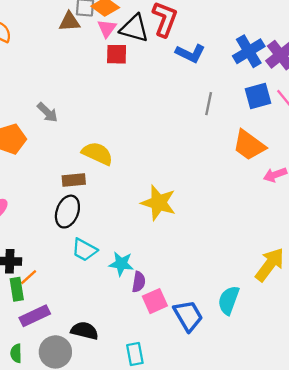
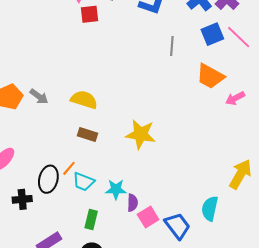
gray arrow: (47, 112) -> (39, 97), moved
brown rectangle: (74, 180) -> (88, 135), moved, turned 30
black ellipse: (67, 212) -> (48, 179), moved
orange line: (29, 277) -> (69, 168), moved
green rectangle: (17, 289) -> (91, 219), moved, turned 30

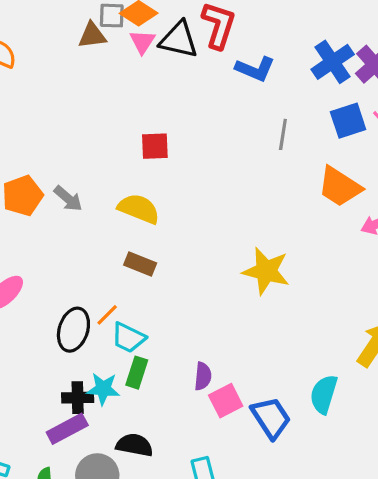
red square: (90, 14) -> (155, 146), moved
yellow star: (141, 134) -> (266, 271), moved
cyan star: (116, 189) -> (103, 389), moved
black cross: (22, 199) -> (78, 398), moved
green rectangle: (91, 219) -> (137, 373), moved

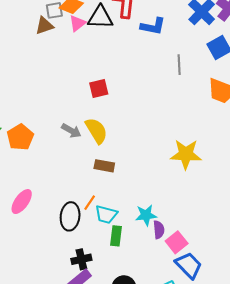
pink triangle: (142, 42) -> (77, 23), turned 30
gray arrow: (68, 199) -> (71, 131), moved
yellow semicircle: (139, 209) -> (96, 131), turned 48
cyan star: (103, 389) -> (146, 215), moved
blue trapezoid: (271, 418) -> (189, 265), moved

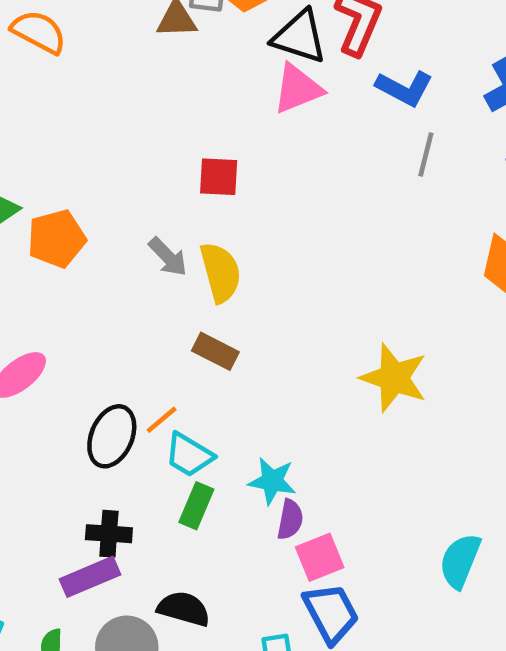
pink triangle: (77, 23) -> (298, 89), moved, size x1.4
gray line: (179, 65) -> (426, 154), moved
red square: (99, 89) -> (219, 177), moved

